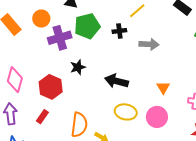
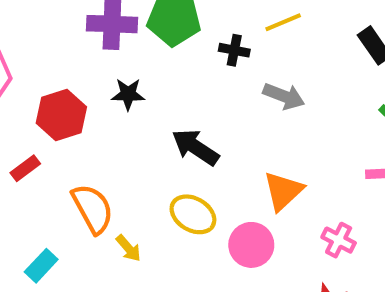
orange triangle: (163, 88) -> (283, 191), size x1.5
orange semicircle: (79, 125) -> (93, 209), turned -55

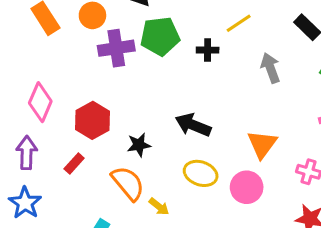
black star: (128, 94) -> (139, 145), moved
gray arrow: (284, 96) -> (270, 68), moved, turned -120

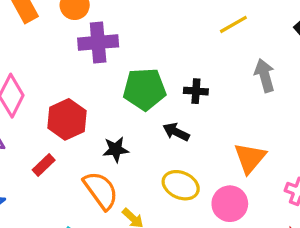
green pentagon: (160, 36) -> (144, 89), moved
black cross: (208, 50) -> (196, 91), moved
black arrow: (193, 125) -> (176, 132), size x0.7

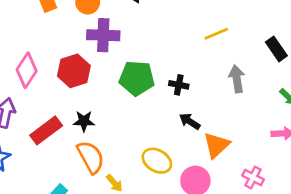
red hexagon: (67, 119) -> (74, 71), moved
black arrow: (176, 132) -> (190, 121), moved
black star: (116, 149) -> (84, 121), moved
red rectangle: (44, 165) -> (46, 130), size x1.6

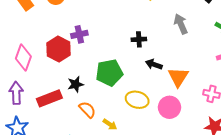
purple cross: (103, 35) -> (79, 34), moved, size x0.7
green pentagon: (137, 78) -> (109, 73), moved
red rectangle: (46, 130) -> (49, 98), turned 30
orange semicircle: (91, 157) -> (87, 110), size x0.7

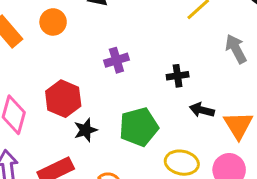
purple cross: (79, 34) -> (116, 60), moved
black star: (76, 84) -> (86, 130), moved

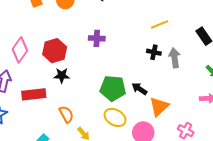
black cross: (178, 76) -> (154, 52), moved
green pentagon: (139, 127) -> (113, 88), moved

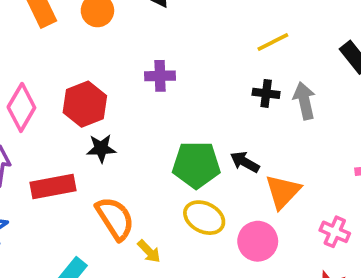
orange semicircle: (66, 114) -> (115, 218), size x1.4

